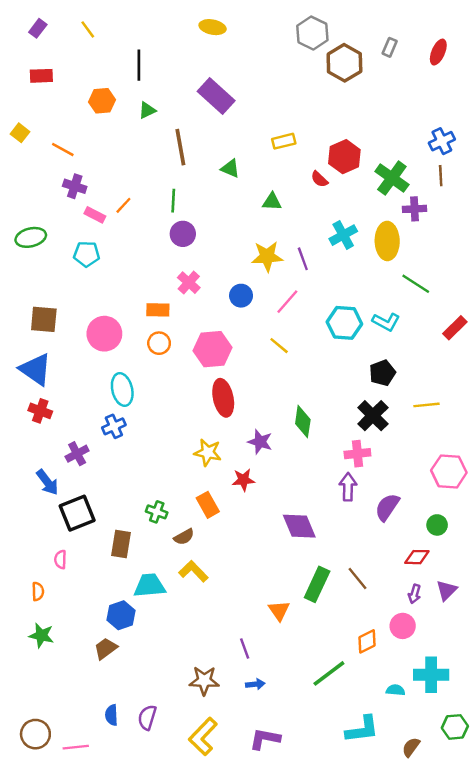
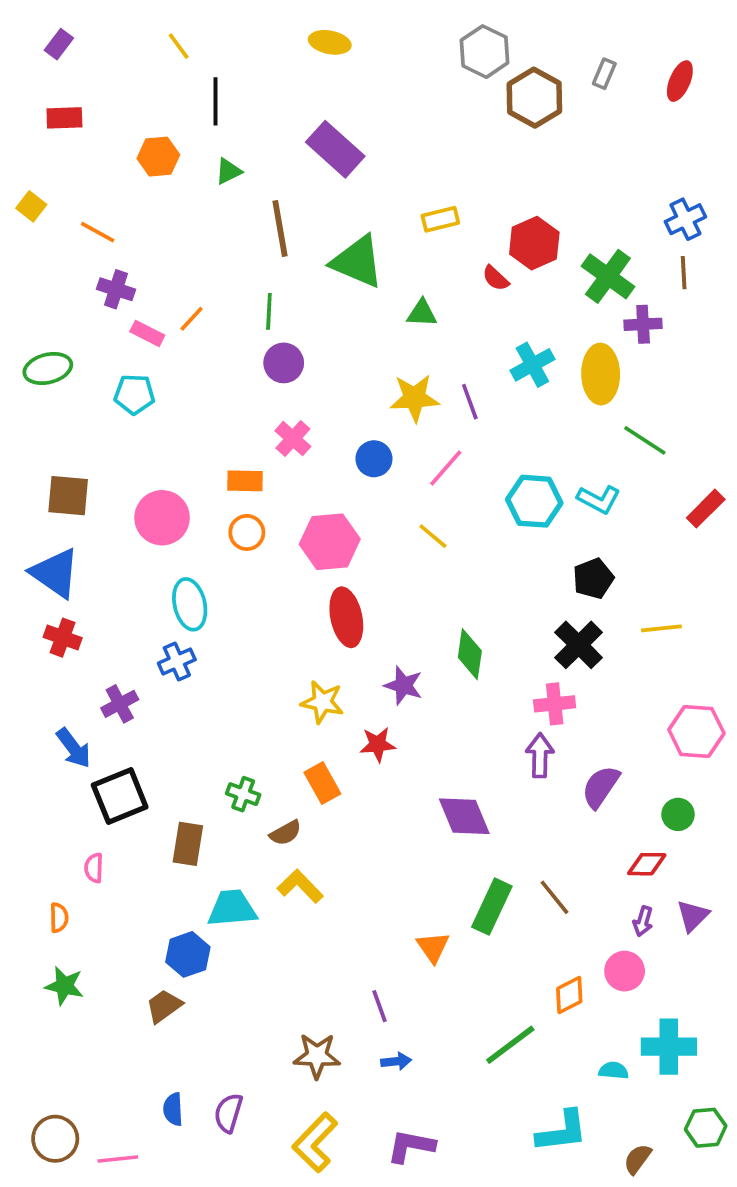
yellow line: (88, 29) -> (179, 46), moved
green triangle: (230, 168) -> (357, 262), size x1.8

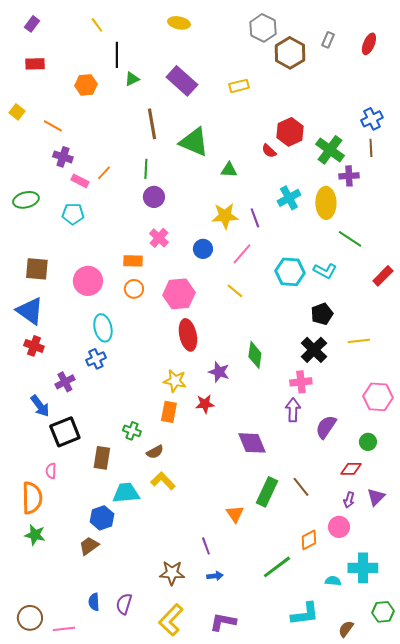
green triangle: (228, 171) -> (132, 79), moved
yellow rectangle: (440, 219) -> (239, 86), moved
orange rectangle: (322, 783) -> (169, 412), moved, turned 40
orange semicircle: (59, 918) -> (32, 498), size x2.0

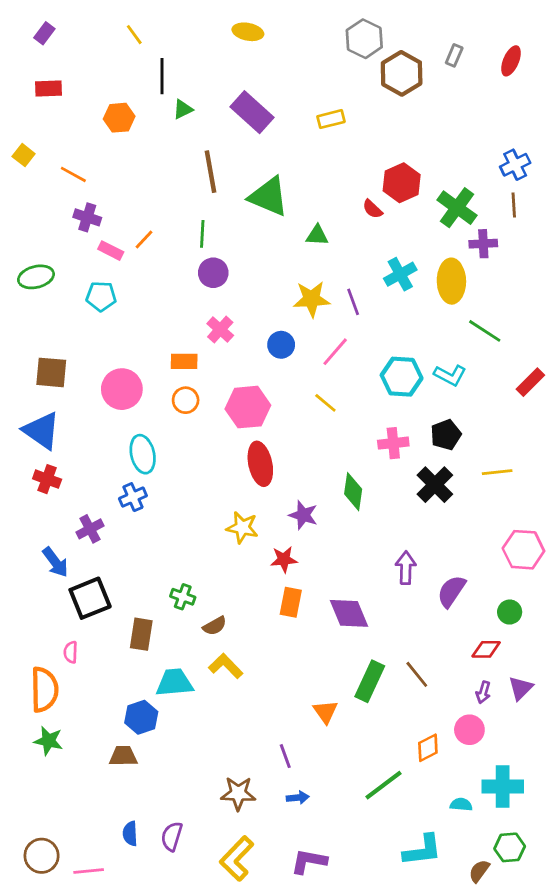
pink cross: (301, 382) -> (393, 443), moved
orange rectangle: (169, 412) -> (291, 602), moved
brown trapezoid: (89, 546) -> (123, 756), turned 35
green hexagon: (383, 612) -> (510, 847), moved

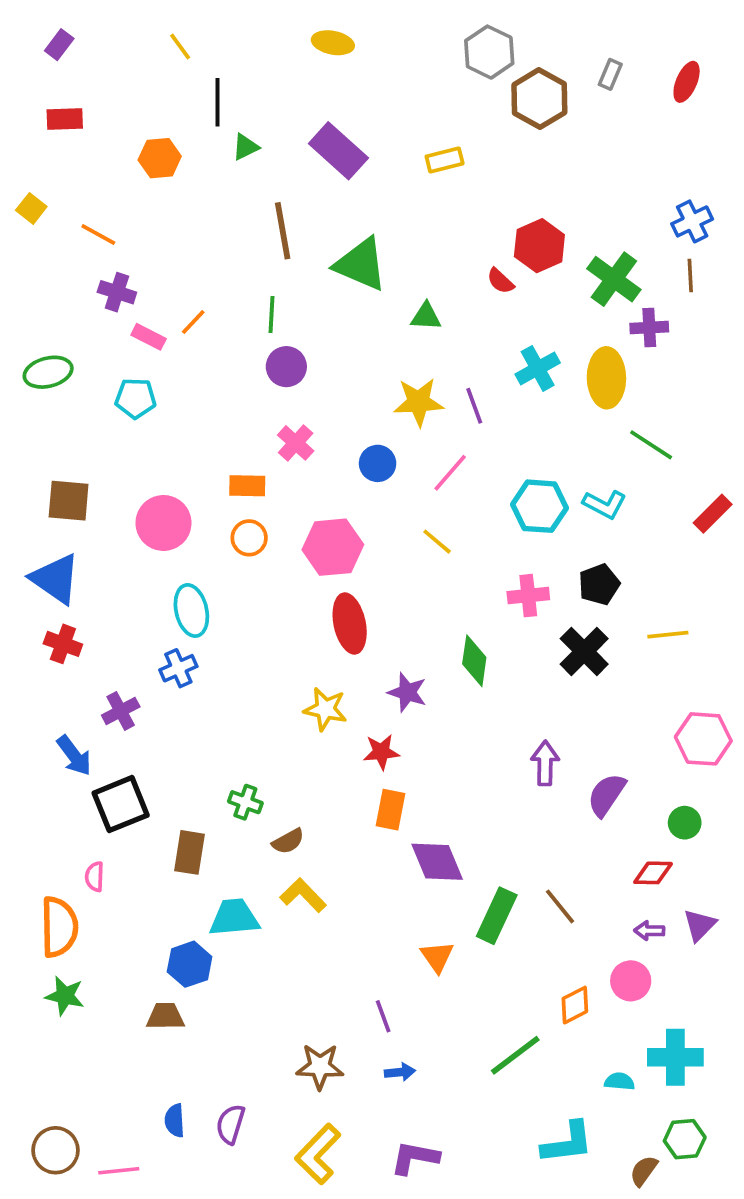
purple diamond: (349, 613) -> (437, 862), moved
purple arrow: (483, 692) -> (649, 931), turned 75

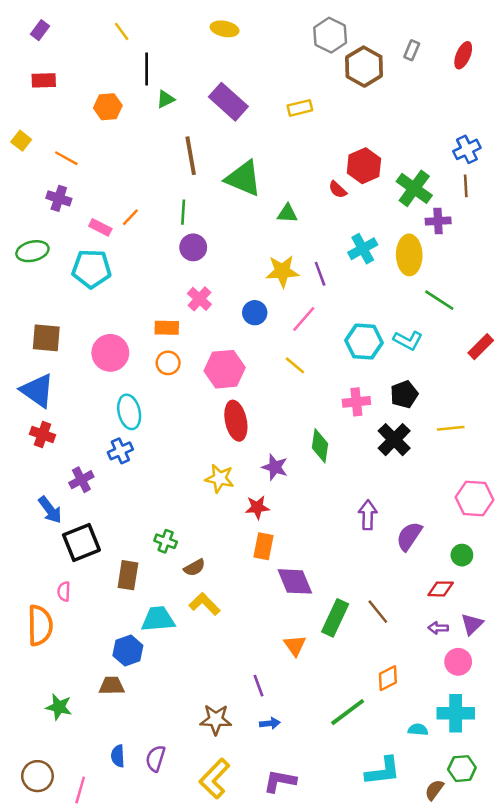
purple cross: (117, 292) -> (59, 198), moved
cyan pentagon: (136, 398) -> (91, 269), size x1.4
pink circle: (631, 981) -> (458, 662), moved
green star: (65, 996) -> (59, 707), moved
pink line: (119, 1171) -> (80, 790), turned -68

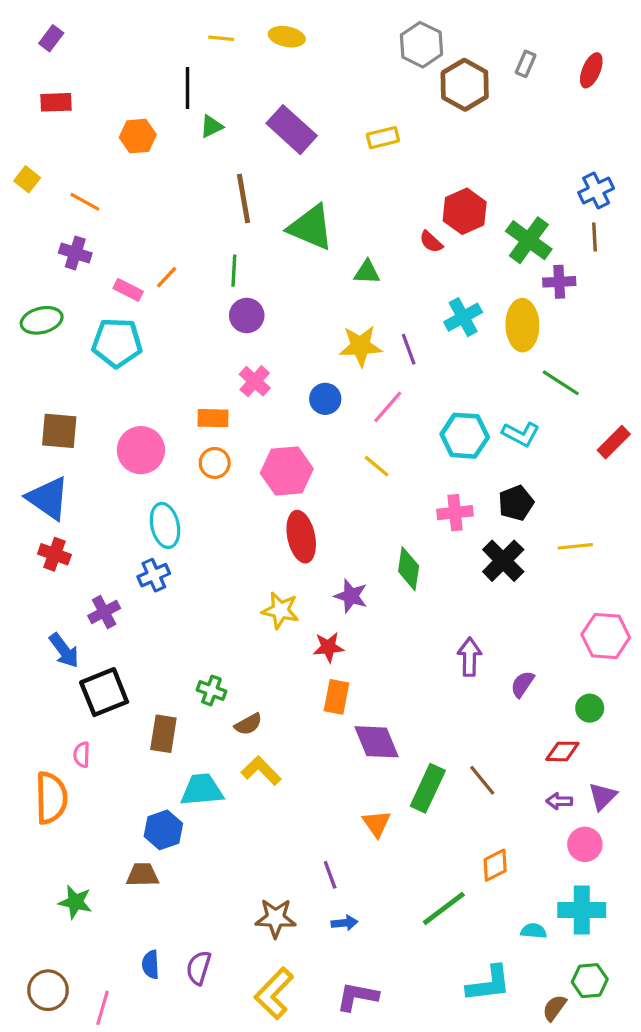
yellow line: (122, 31) -> (221, 38), moved, turned -48
purple semicircle: (409, 536) -> (522, 684), size x0.7

